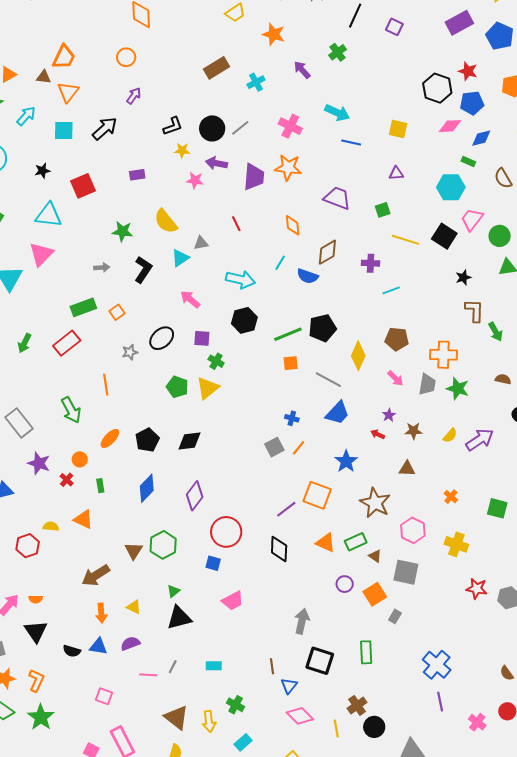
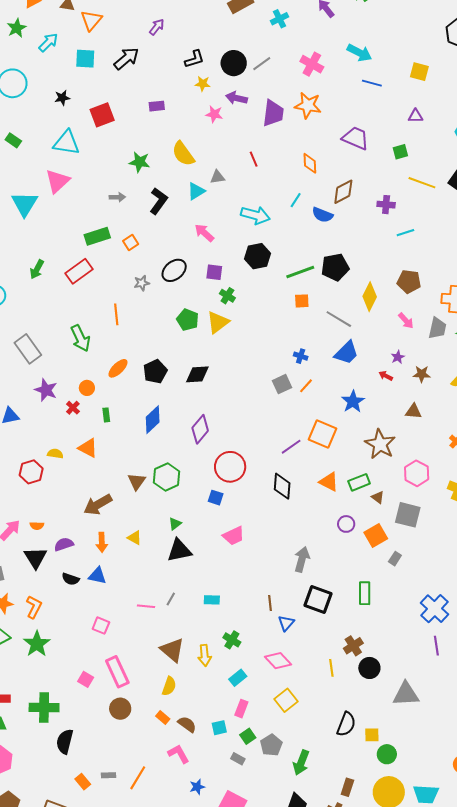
purple semicircle: (130, 643) -> (64, 544), moved
pink diamond: (300, 716) -> (278, 661), moved

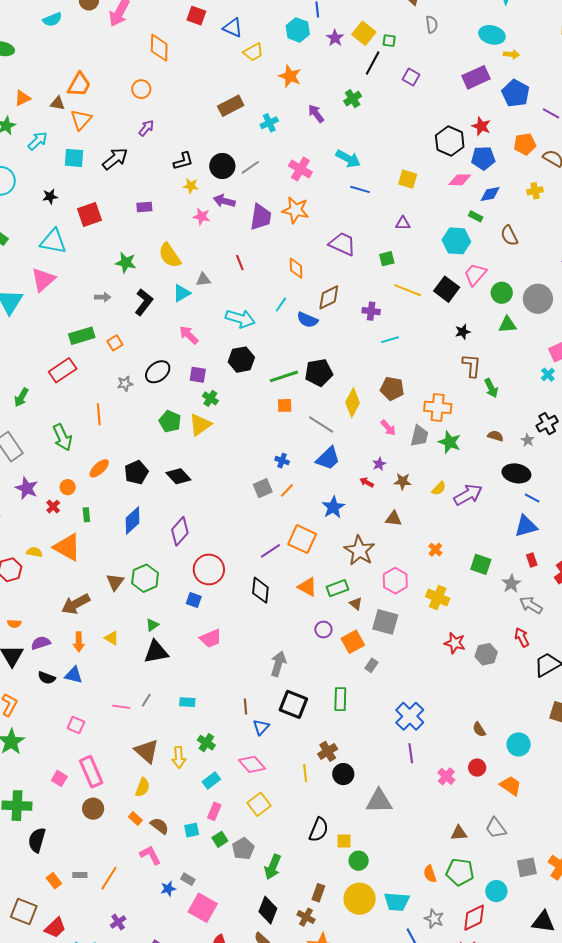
green arrow: (37, 269) -> (21, 397), moved
black diamond: (197, 374) -> (178, 476), turned 50
orange triangle: (88, 448) -> (67, 547), size x1.4
gray rectangle: (238, 759) -> (188, 879), moved

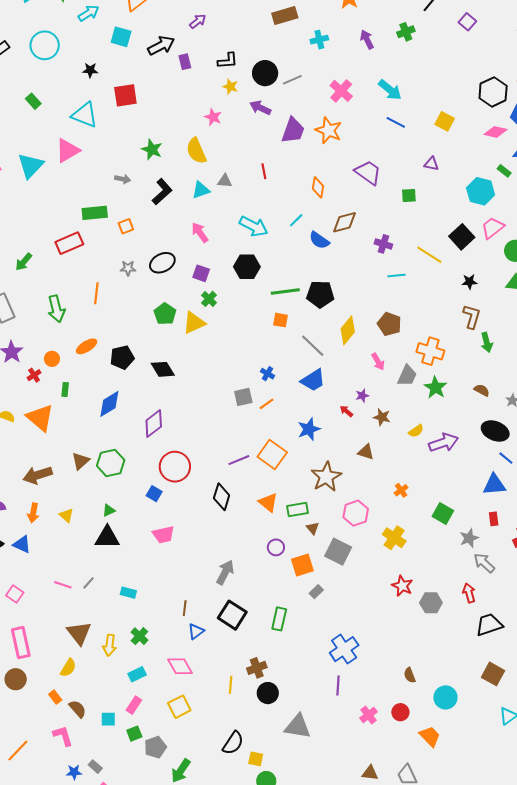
purple rectangle: (144, 207) -> (185, 62), moved, turned 70
pink star: (202, 217) -> (213, 117), moved
yellow line: (408, 290) -> (429, 255), moved

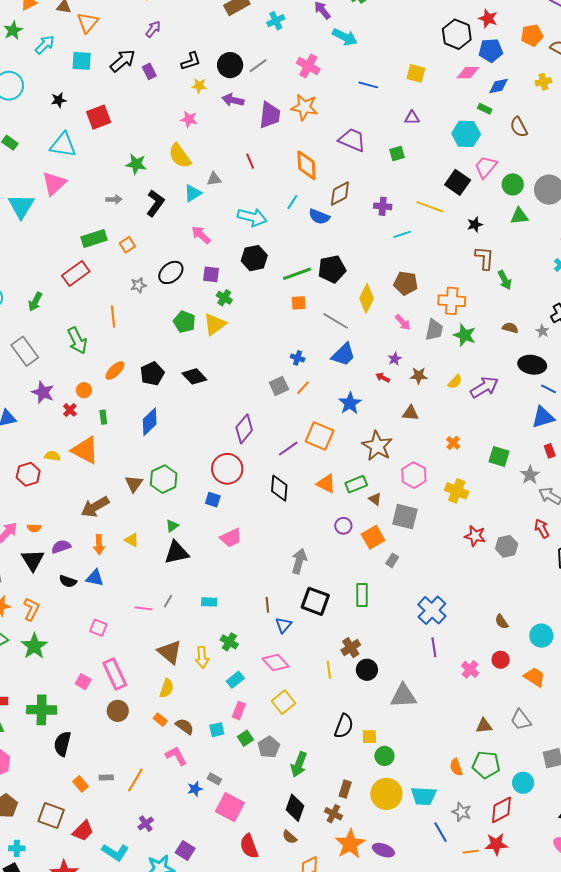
cyan arrow: (390, 90) -> (345, 37), moved
orange diamond: (318, 187) -> (306, 165), size x1.4
purple diamond: (154, 424) -> (244, 429), moved

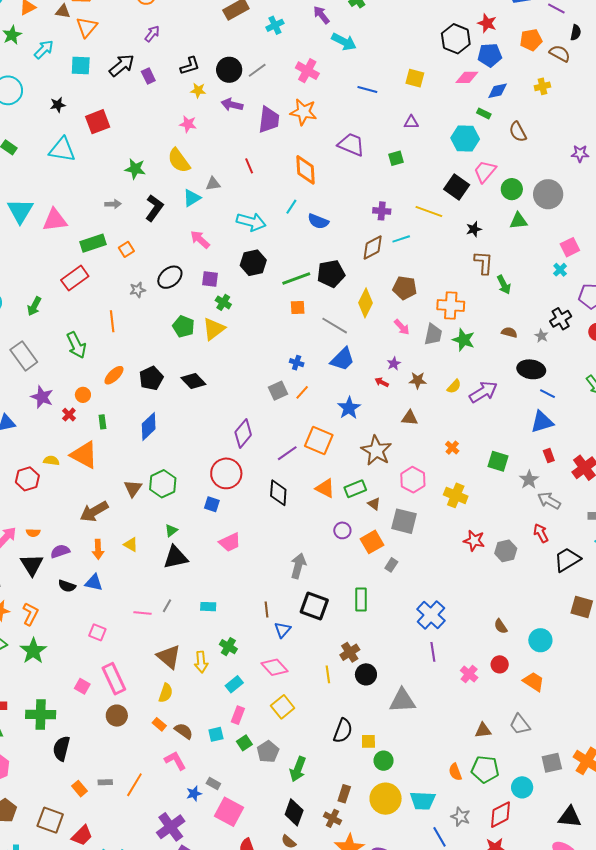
pink triangle: (54, 183) -> (55, 220), moved, turned 36
brown diamond: (340, 194) -> (373, 247), moved
purple cross: (146, 824) -> (171, 827), moved, size x1.8

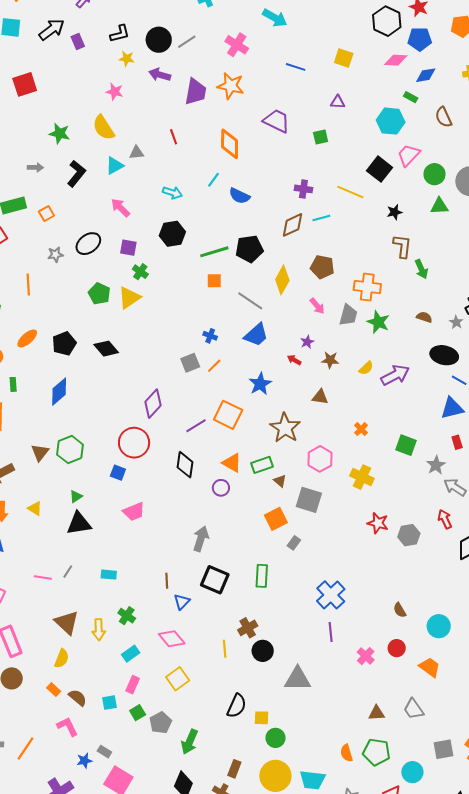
cyan arrow: (251, 222) -> (172, 193), size x0.7
purple circle: (342, 530) -> (221, 488), moved

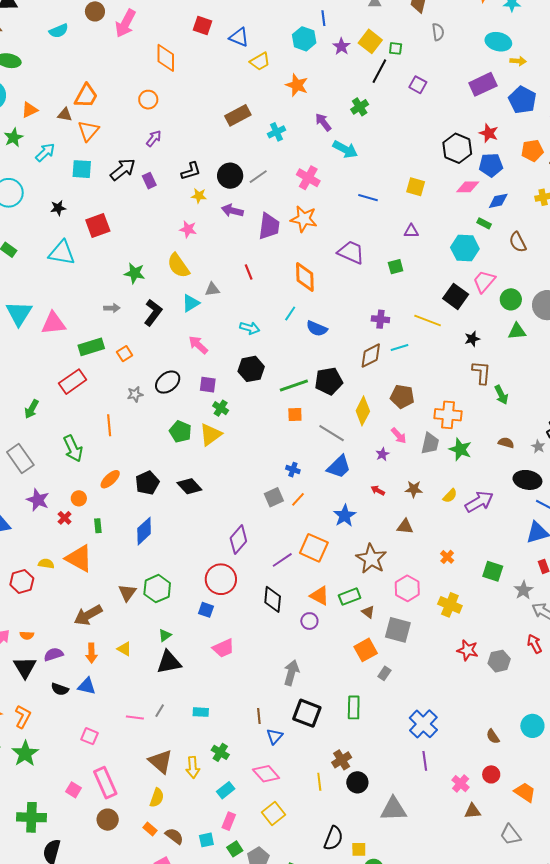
purple star: (307, 342) -> (382, 454), moved
cyan circle: (439, 626) -> (532, 726), moved
brown triangle: (377, 713) -> (473, 811), moved

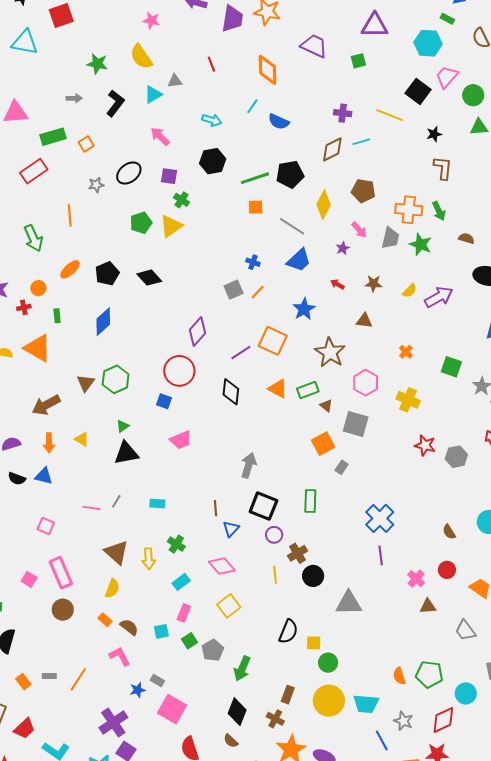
purple triangle: (411, 231) -> (375, 25), size x1.8
green arrow: (501, 395) -> (439, 211), moved
green pentagon: (180, 432) -> (141, 223), turned 30
red cross: (65, 518) -> (24, 307), turned 32
purple circle: (309, 621) -> (274, 535), moved

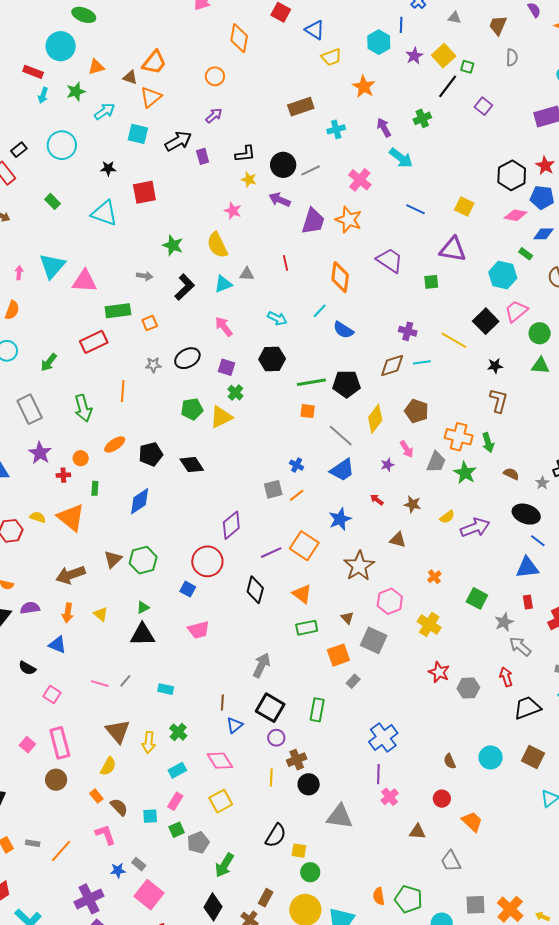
green rectangle: (308, 390) -> (307, 628), moved
black semicircle: (17, 479) -> (27, 668), moved
pink cross: (416, 579) -> (390, 797), moved

